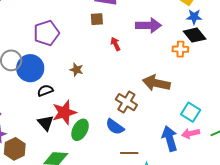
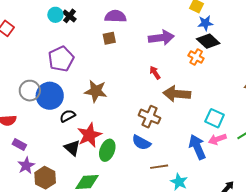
red arrow: (115, 44) -> (155, 73), moved
orange cross: (180, 49) -> (196, 57), turned 35
brown star: (76, 70) -> (96, 91), size x1.6

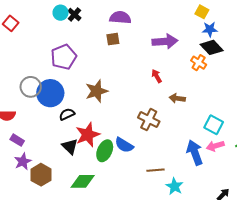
brown star: (96, 91) -> (97, 91), turned -30
brown arrow: (177, 94) -> (177, 98), size x0.6
blue semicircle: (141, 143) -> (124, 145), moved

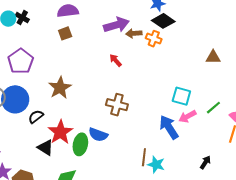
brown arrow: (177, 98) -> (134, 33), moved
brown line: (156, 170) -> (144, 157), moved, turned -66

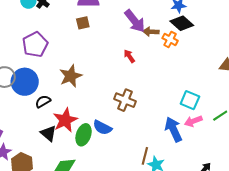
purple arrow: (116, 25) -> (135, 21), turned 60

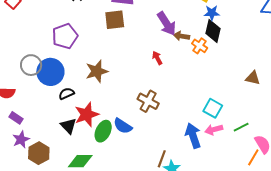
brown square: (83, 23) -> (115, 20), size x1.5
black diamond: (182, 23) -> (213, 31), turned 55

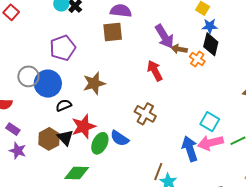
red arrow: (157, 58) -> (155, 71), size x1.5
pink arrow: (214, 130) -> (211, 143), size x1.4
purple star: (21, 139) -> (18, 151), turned -30
brown hexagon: (39, 153) -> (49, 139), moved

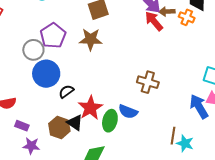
red arrow: (155, 71) -> (154, 21), moved
gray circle: (28, 76) -> (33, 50), moved
brown star: (94, 83) -> (91, 39), moved, turned 30

